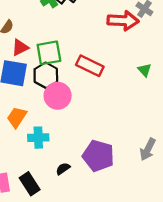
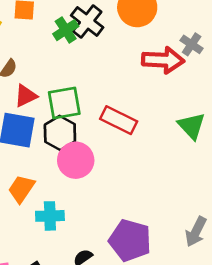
green triangle: (144, 70) -> (192, 126), size x1.5

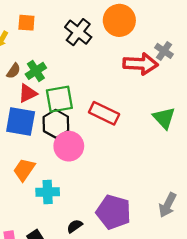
green cross: (66, 30) -> (36, 71), moved

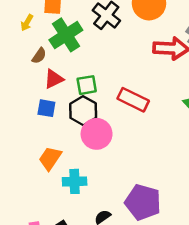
green cross: (36, 71) -> (66, 35), moved, size x1.5
green square: (59, 99) -> (87, 85), size x0.7
blue square: (21, 121) -> (46, 108), size x0.6

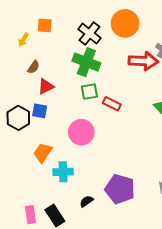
green cross: (66, 35) -> (86, 62), moved, turned -36
green square: (87, 85) -> (89, 92), moved
red rectangle: (133, 100) -> (112, 104), size x0.7
black hexagon: (83, 111) -> (18, 118), moved

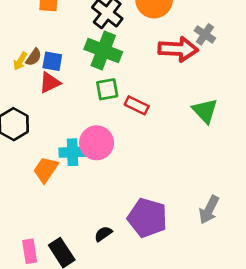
yellow arrow: (23, 40) -> (20, 61), moved
blue square: (40, 111) -> (52, 61), moved
cyan cross: (63, 172) -> (72, 152), moved

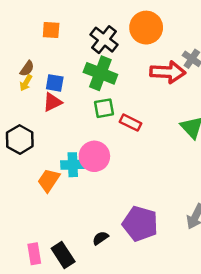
brown semicircle: (34, 57) -> (27, 68), moved

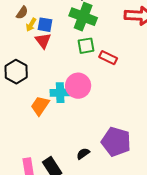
yellow arrow: (26, 83) -> (31, 25), moved
red triangle: (52, 102) -> (43, 41), turned -42

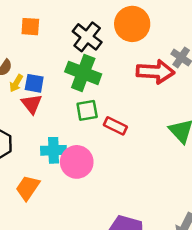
cyan cross: (60, 93) -> (54, 150), moved

